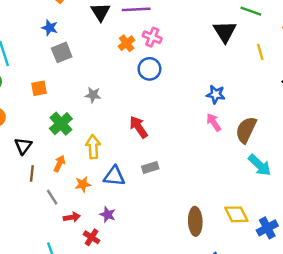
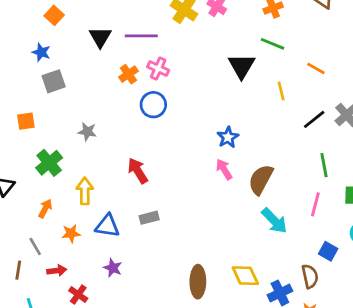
blue star: (216, 94) -> (228, 137), turned 30
brown line: (32, 174) -> (18, 270), moved
purple star: (108, 215) -> (113, 268), moved

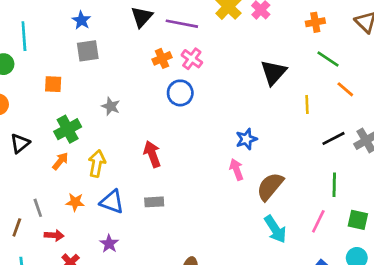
green line: (272, 44) -> (328, 59), moved
orange arrow: (45, 208) -> (60, 161), moved

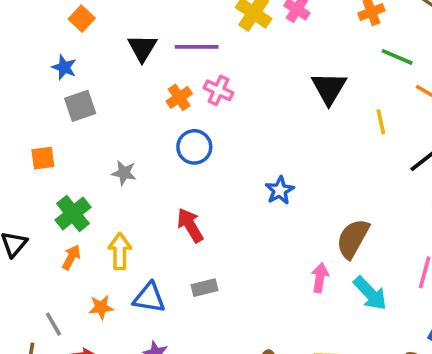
blue circle: (180, 93) -> (194, 147), moved
blue star: (246, 139) -> (280, 190), moved
pink arrow: (236, 169) -> (320, 278), moved, turned 40

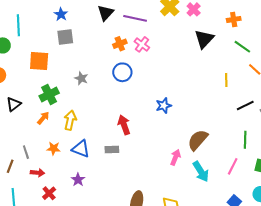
black triangle: (329, 88) -> (204, 39), moved
orange square: (43, 158) -> (39, 61), size x1.5
red arrow: (190, 225) -> (124, 125), moved

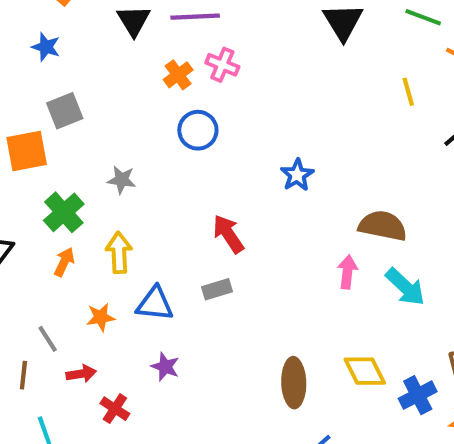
gray square: (65, 37) -> (65, 111), moved
gray star: (81, 78) -> (122, 180), moved
brown semicircle: (198, 140) -> (383, 226), turned 75

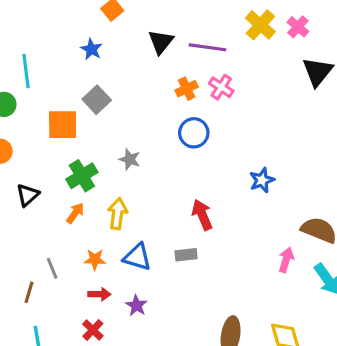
gray square: (65, 111) -> (97, 100), turned -32
red arrow: (81, 374) -> (99, 294), moved

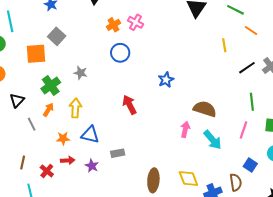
gray rectangle: (186, 255) -> (118, 153), moved
gray line: (52, 268) -> (32, 124), moved
red cross: (93, 330) -> (47, 171), moved

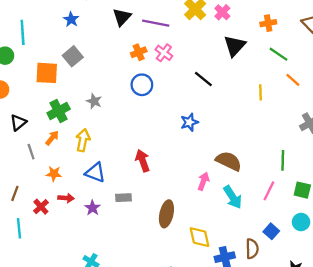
black line: (247, 68) -> (203, 79), moved, turned 66
red arrow: (129, 105) -> (143, 161), moved
orange star: (63, 138) -> (54, 174), moved
brown ellipse: (153, 180) -> (166, 214), moved

